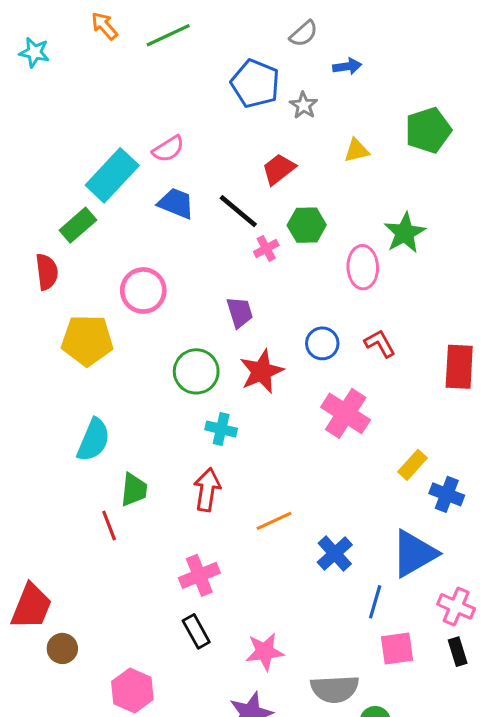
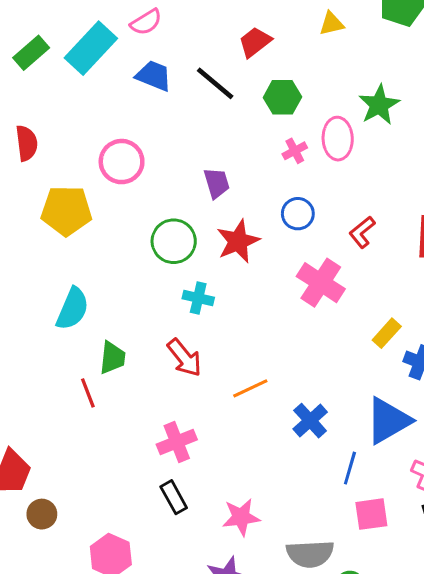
green rectangle: (78, 225) -> (31, 53), moved
pink cross: (266, 248) -> (295, 151), moved
red L-shape: (380, 343) -> (362, 232), moved, turned -100
red arrow: (207, 490) -> (184, 358), turned 132

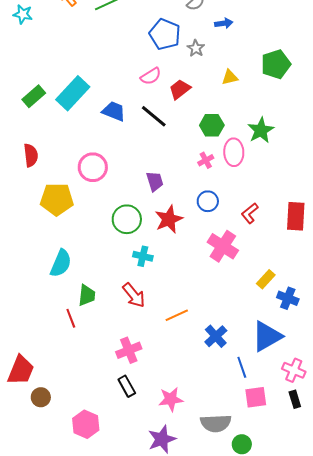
pink semicircle: (146, 22) -> (151, 76), moved
green hexagon: (282, 97) -> (212, 125), moved
blue line: (350, 468) -> (242, 367), turned -35

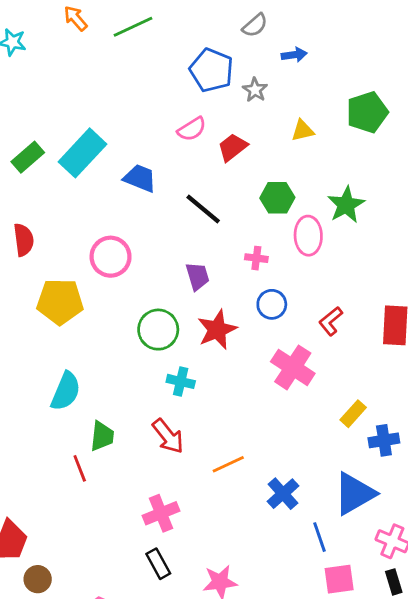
black line: (154, 116) -> (203, 209), moved
pink cross: (206, 160) -> (256, 258), moved, turned 35
blue cross: (288, 298) -> (384, 440), turned -30

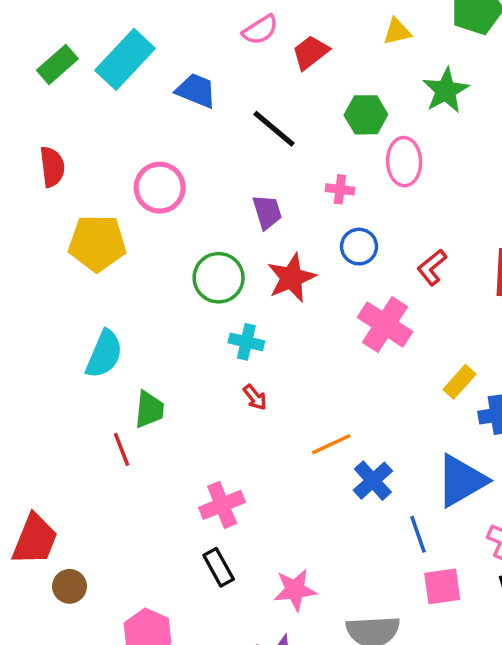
green star: (346, 205) -> (446, 91), moved
red arrow: (168, 436) -> (255, 397), moved, size x0.6
orange line: (228, 464) -> (331, 444), moved

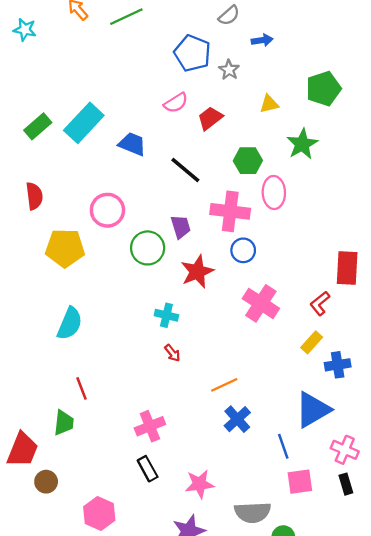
pink cross: (340, 189) -> (230, 211), size x2.0
red L-shape: (432, 267) -> (320, 303), moved
green circle: (219, 278) -> (148, 248), moved
green trapezoid: (149, 410) -> (64, 423), moved
blue cross: (373, 481) -> (237, 419), moved

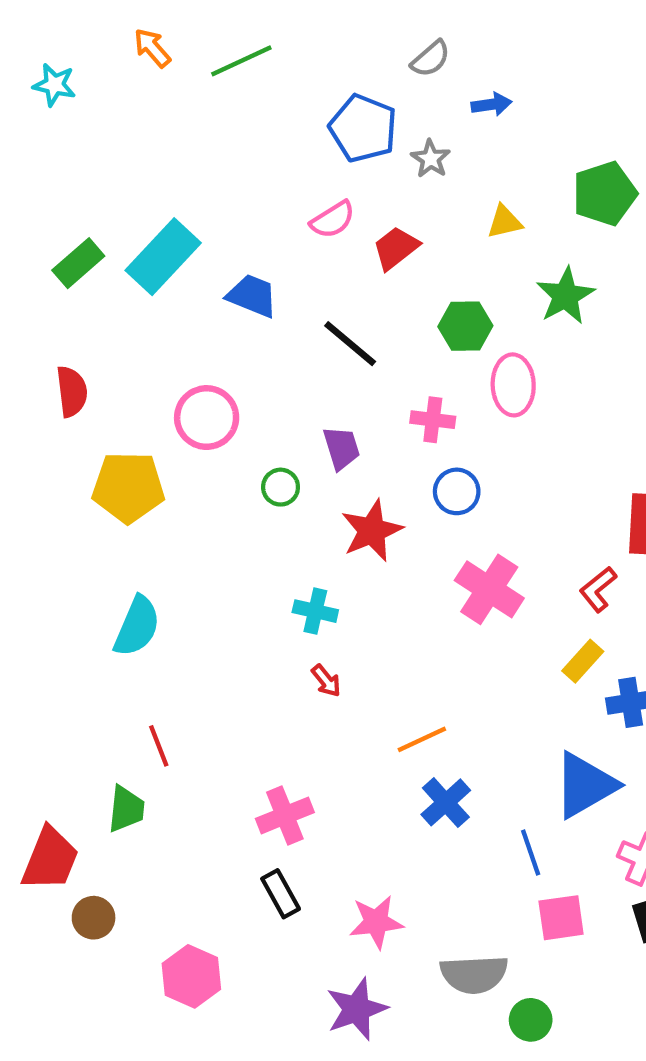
pink cross: (230, 211) -> (433, 420), size x0.6
green circle: (148, 248) -> (281, 487), size x0.6

